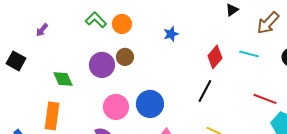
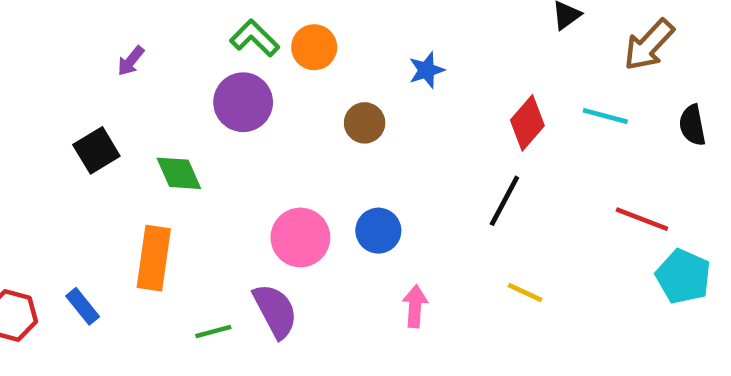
brown circle: (125, 57) -> (365, 123), moved
black square: (16, 61) -> (96, 150), moved, turned 30
purple circle: (102, 65) -> (243, 102), moved
blue circle: (150, 104) -> (378, 231), size x0.7

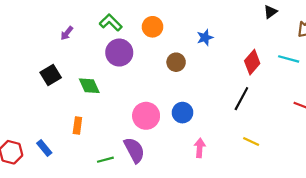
green L-shape: (255, 38) -> (111, 23), moved
orange rectangle: (154, 258) -> (77, 125), size x0.6

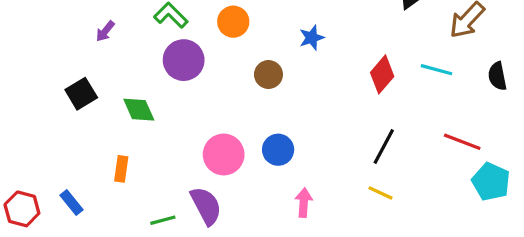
black line: (241, 99) -> (384, 147), moved

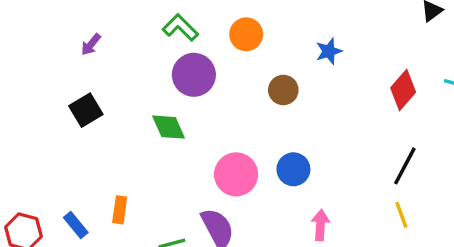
purple arrow: (105, 31) -> (91, 44), moved
green diamond: (139, 110) -> (169, 127), moved
orange rectangle: (121, 169) -> (120, 210), moved
yellow line: (381, 193) -> (401, 215), turned 45

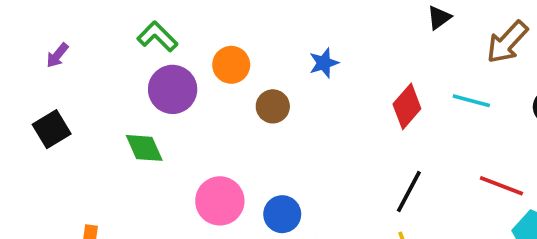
orange circle: (246, 34) -> (231, 65), moved
blue circle: (293, 169) -> (282, 214), moved

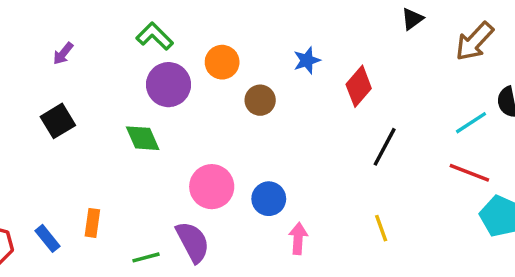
cyan line: (471, 101) -> (471, 123), moved, turned -48
red diamond: (407, 106) -> (359, 86), moved
black line: (409, 191) -> (385, 147), moved

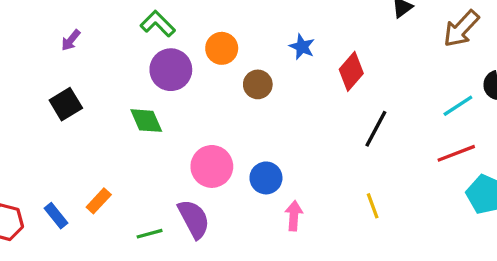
blue star: (307, 60) -> (302, 47), turned -30
red line: (469, 173) -> (456, 153), turned -42
orange rectangle: (92, 223) -> (99, 201), turned 35

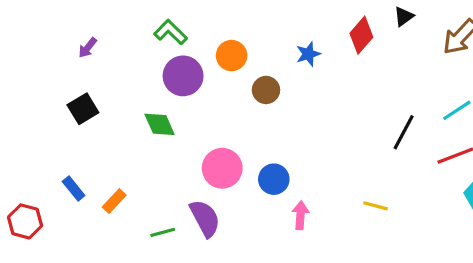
blue star: (302, 47) -> (308, 54), turned 30
red diamond: (351, 71) -> (361, 35), moved
black line: (376, 129) -> (404, 132), moved
yellow line: (373, 206) -> (375, 206), turned -55
blue rectangle: (56, 216) -> (74, 189), moved

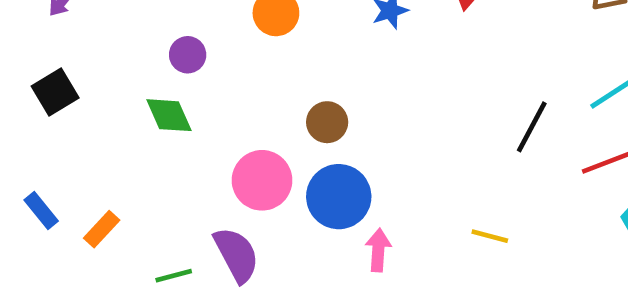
purple circle: (183, 76) -> (188, 55), moved, size x0.6
brown circle: (266, 90) -> (327, 122), moved
blue circle: (274, 179) -> (339, 197), size x1.4

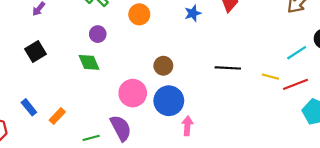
black line: (532, 127) -> (228, 68), moved, turned 65
yellow line: (490, 236) -> (270, 77), moved

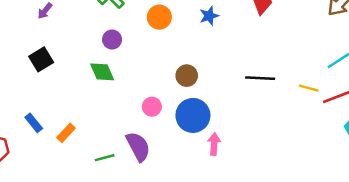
blue star: (193, 13) -> (209, 16), moved
pink circle: (133, 93) -> (152, 107), size x0.6

